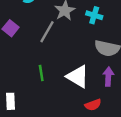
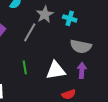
white triangle: (78, 77) -> (56, 70), turned -40

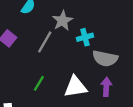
cyan cross: (70, 18) -> (85, 37), moved, turned -32
green line: (25, 67) -> (39, 83), turned 40

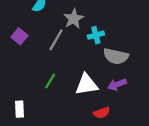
purple arrow: (106, 87) -> (117, 84), turned -114

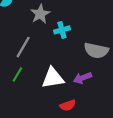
gray line: (56, 40) -> (23, 47), moved
gray semicircle: (116, 56) -> (96, 50), moved

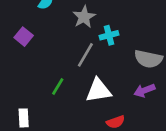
gray line: (23, 47) -> (85, 55), moved
purple arrow: (83, 78) -> (144, 90), moved

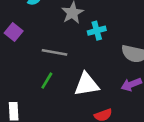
gray line: (85, 55) -> (55, 52), moved, turned 70

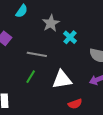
cyan cross: (97, 31) -> (70, 37), turned -32

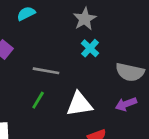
cyan semicircle: (22, 11) -> (26, 14), turned -152
gray star: (51, 23) -> (85, 19), moved

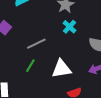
gray line: (46, 71) -> (36, 44), turned -36

